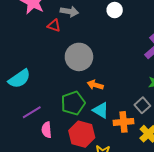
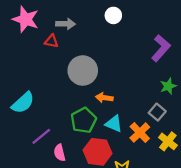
orange cross: (123, 122) -> (140, 133), turned -30

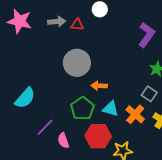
red triangle: (51, 41) -> (77, 25), moved

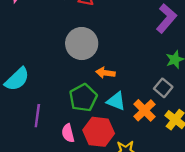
purple line: (45, 127) -> (37, 116), turned -42
pink semicircle: (63, 140) -> (68, 133), moved

